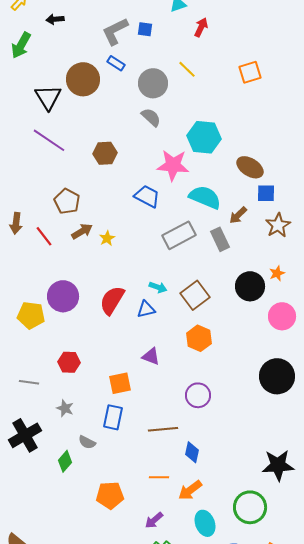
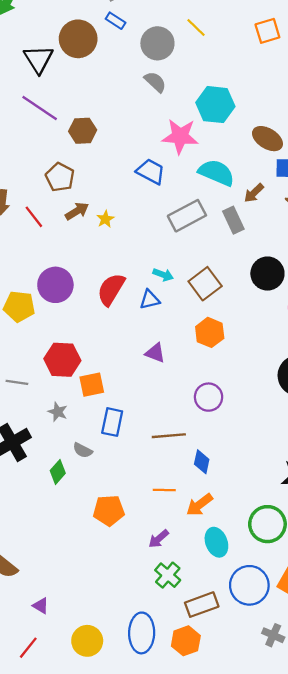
brown hexagon: (105, 153) -> (83, 131), moved
red hexagon: (69, 362) -> (62, 360), size x1.4
orange square: (120, 383) -> (92, 385), moved

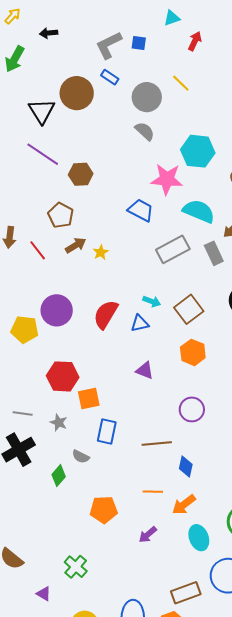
gray line: (17, 382) -> (23, 413), moved
green cross: (168, 575) -> (76, 567), moved

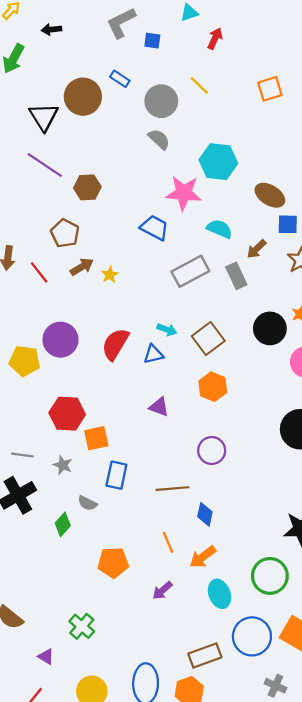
gray L-shape: (109, 45) -> (121, 23), moved
cyan semicircle: (199, 211) -> (219, 229), size x0.7
orange line: (153, 492) -> (168, 542), turned 66

